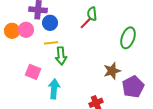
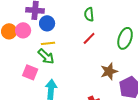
red line: (86, 23) -> (89, 38), moved
green arrow: (61, 56) -> (46, 56), moved, turned -42

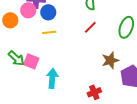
pink circle: (23, 30) -> (28, 10), moved
green arrow: (46, 56) -> (16, 58), moved

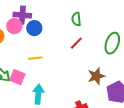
yellow line: (49, 32) -> (35, 58), moved

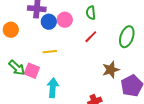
pink circle: (14, 26) -> (65, 20), moved

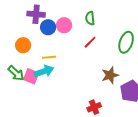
orange circle: (11, 30) -> (23, 45), moved
cyan arrow: (53, 88) -> (44, 71), moved, turned 66

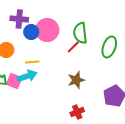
green semicircle: (90, 18) -> (80, 33), moved, size x1.5
pink circle: (64, 25) -> (47, 30), size x1.5
brown star: (110, 75) -> (76, 80), moved

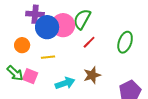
blue circle: (31, 32) -> (47, 27), size x1.5
green semicircle: (80, 33) -> (82, 19), moved, turned 35
cyan arrow: (27, 76) -> (65, 83), moved

